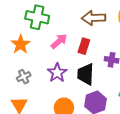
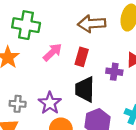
purple star: (57, 73) -> (50, 103), moved
gray cross: (24, 77) -> (18, 104), moved, turned 32

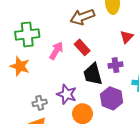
red rectangle: (82, 57) -> (82, 47), turned -42
purple cross: (114, 72) -> (116, 65), moved

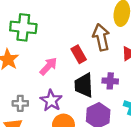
brown arrow: (82, 17) -> (101, 37), moved, turned 85
pink arrow: (56, 51) -> (48, 66), moved

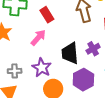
red rectangle: (79, 54) -> (47, 15), moved
purple cross: (110, 81) -> (93, 49), turned -32

